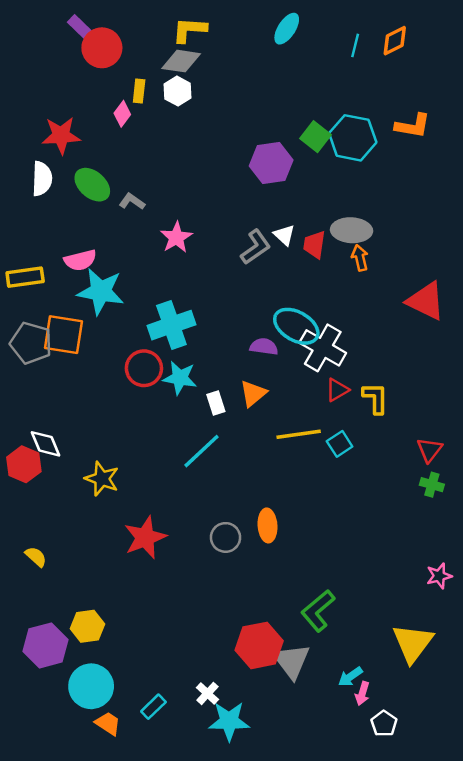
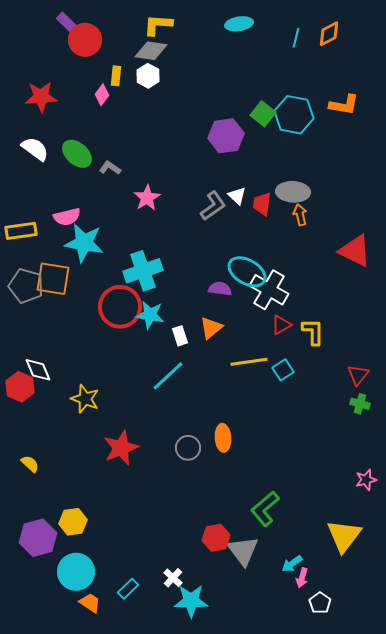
cyan ellipse: (287, 29) -> (239, 24), turned 48
red star: (61, 135) -> (41, 97), moved
white semicircle: (42, 179) -> (35, 149), turned -56
red circle: (144, 368) -> (120, 307), size x1.4
red hexagon: (259, 645) -> (216, 538), size x0.7

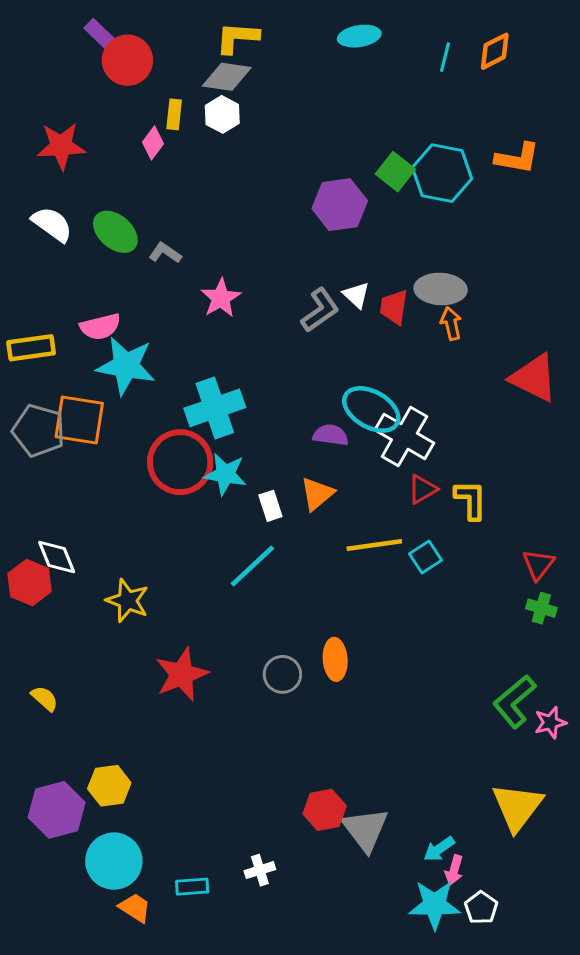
green L-shape: (265, 509) -> (514, 701), moved
white cross: (173, 578) -> (260, 870), turned 30
cyan rectangle: (128, 589) -> (192, 887), turned 40
cyan star: (191, 601) -> (435, 905), moved

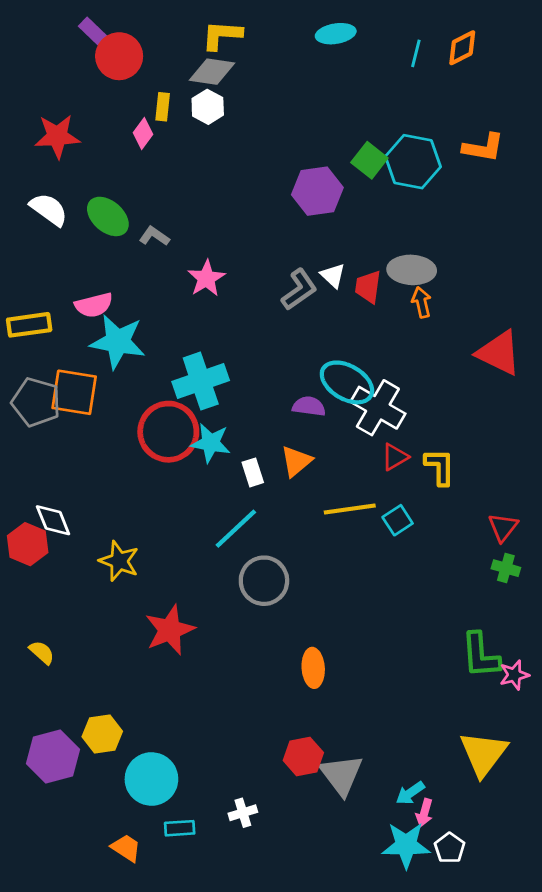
orange ellipse: (335, 659) -> (313, 668), moved
gray circle: (282, 674) -> (264, 581), moved, size x1.4
green L-shape: (514, 701) -> (481, 655), turned -54
cyan circle: (114, 861) -> (151, 779), moved

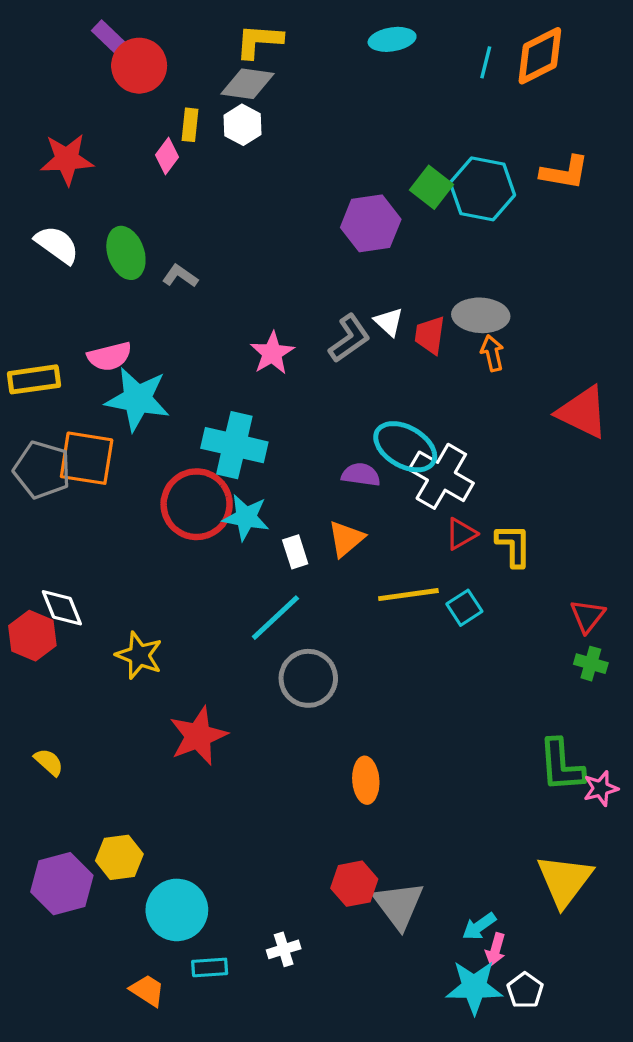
orange diamond: (462, 48) -> (540, 56), size x1.4
green ellipse: (108, 216) -> (126, 253), turned 30
pink star: (206, 278) -> (272, 353), moved
cyan cross: (201, 381) -> (234, 445), turned 32

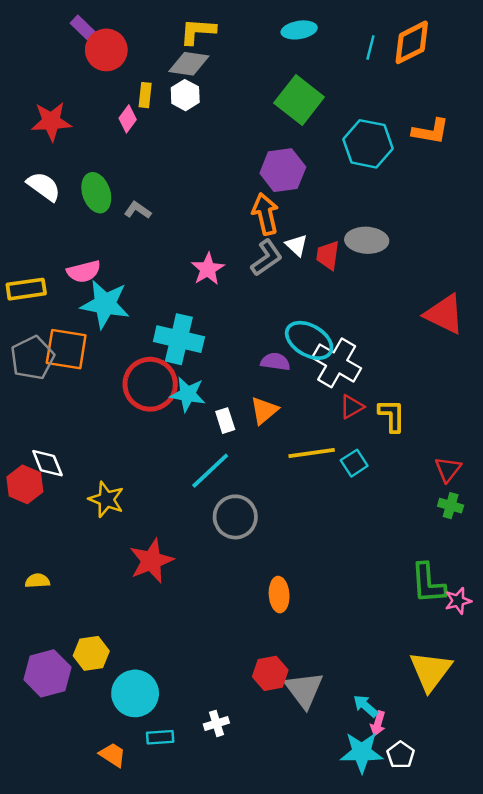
green square: (431, 187) -> (299, 100), moved, size x1.5
orange arrow: (492, 353) -> (265, 214), moved, size x1.5
gray pentagon: (42, 470) -> (32, 358), turned 30
yellow semicircle: (49, 762) -> (37, 581), turned -45
cyan arrow: (479, 926) -> (365, 706), turned 76

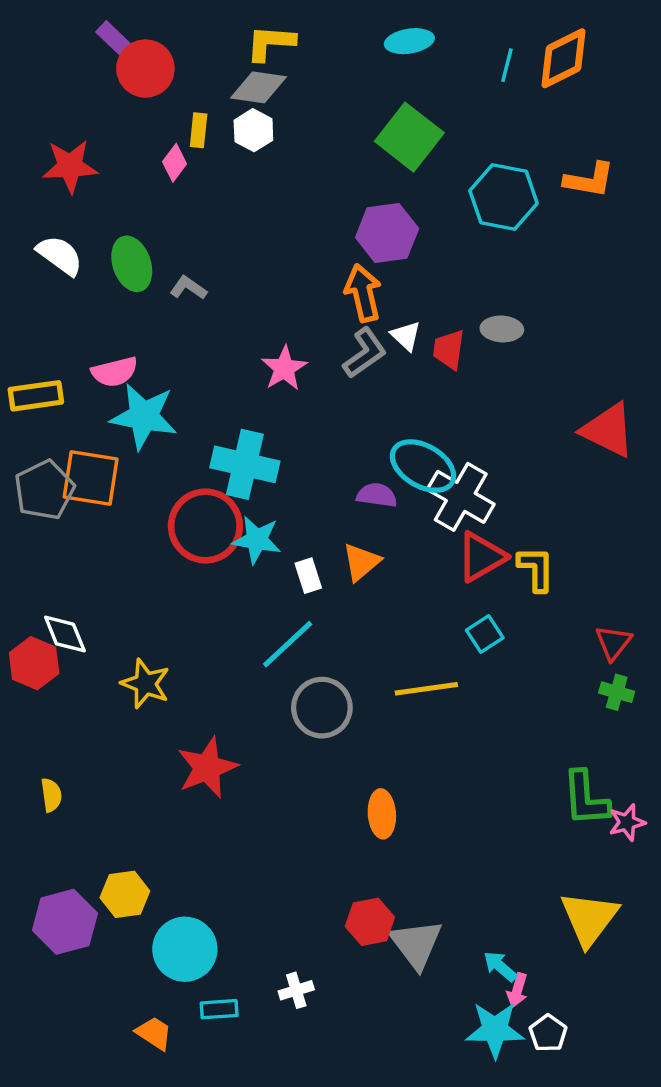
gray ellipse: (367, 240) -> (502, 329), size x0.7
red triangle: (352, 407) -> (481, 557), size x1.5
yellow line: (312, 453) -> (426, 689), moved
yellow semicircle: (37, 581) -> (51, 795), turned 85

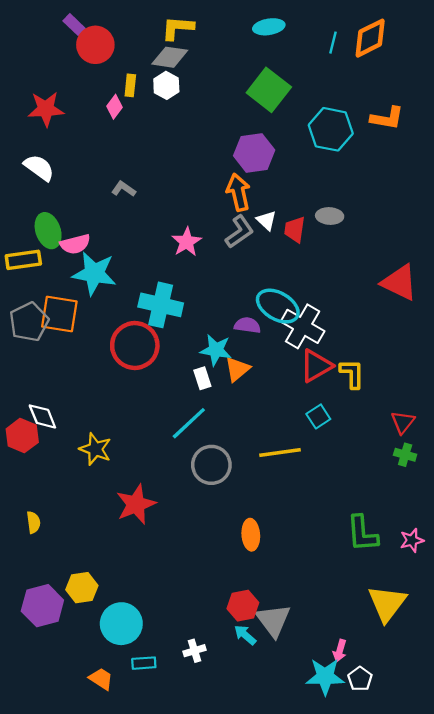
green ellipse: (132, 264) -> (48, 231), moved
cyan star: (257, 540) -> (216, 350), moved
green L-shape: (586, 798) -> (362, 534), moved
cyan arrow: (500, 966) -> (245, 635), moved

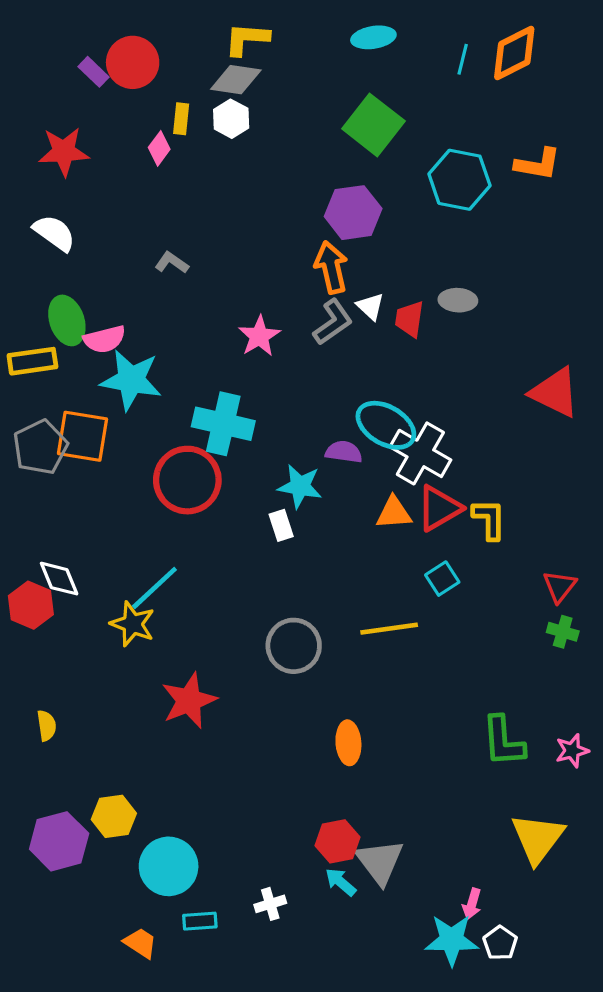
purple rectangle: (74, 25) -> (93, 72), moved
orange triangle: (237, 369) -> (394, 513), moved, turned 36
cyan line: (189, 423) -> (154, 588), moved

